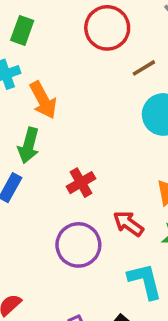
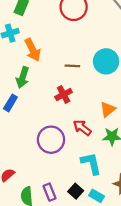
brown line: (144, 68) -> (72, 66), moved, turned 32
red cross: (81, 183) -> (64, 95), moved

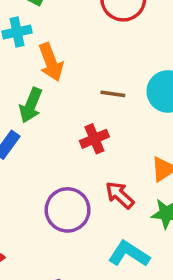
cyan L-shape: (91, 163) -> (129, 254), turned -50

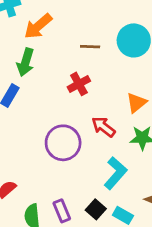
orange arrow: (51, 62) -> (38, 26), turned 76
cyan L-shape: (129, 254) -> (115, 173), turned 104

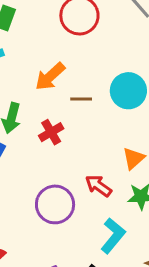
orange arrow: (38, 26) -> (50, 77), moved
red cross: (79, 84) -> (51, 132), moved

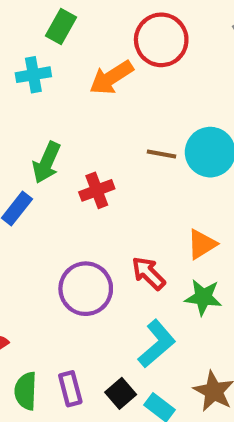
orange arrow: (50, 77) -> (111, 78), moved
brown line: (81, 99) -> (161, 154), moved

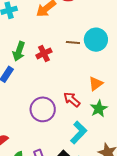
red cross: (97, 190) -> (44, 53), moved
green star: (203, 297) -> (99, 109), turned -30

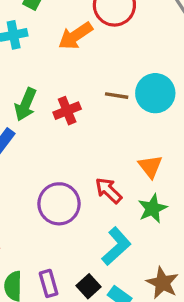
orange triangle: (96, 84) -> (150, 166), turned -35

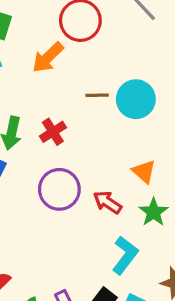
brown line: (117, 96) -> (97, 95), moved
purple circle: (59, 204) -> (59, 189), moved

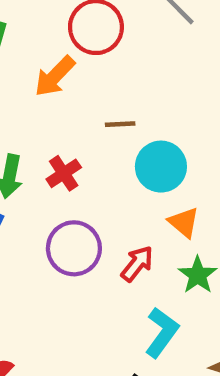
cyan circle: (136, 99) -> (161, 167), moved
red arrow: (107, 202) -> (137, 264), turned 96

